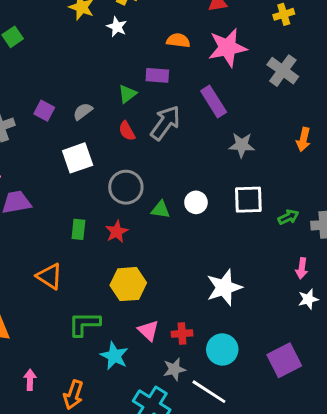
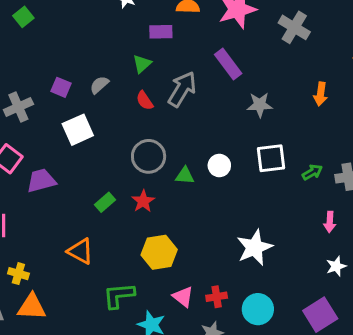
purple rectangle: (157, 75) -> (161, 32), moved
white square: (78, 158) -> (78, 130), moved
green rectangle: (78, 229) -> (105, 202), turned 48
white star: (308, 299) -> (336, 266), moved

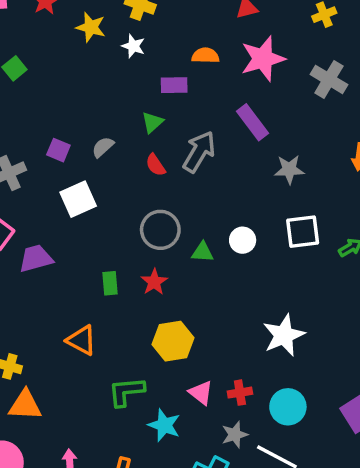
green rectangle: (105, 202) -> (110, 283), turned -54

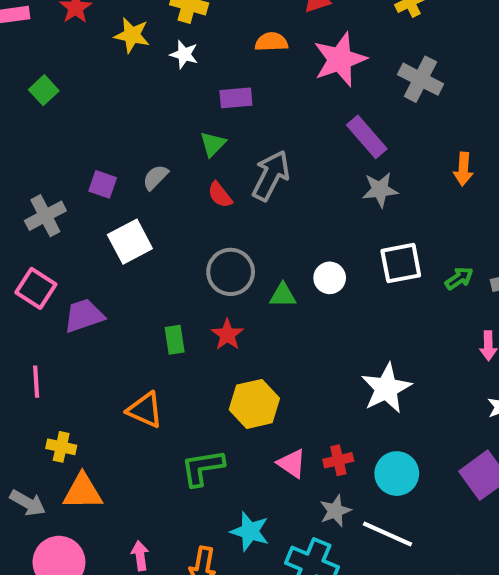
orange semicircle: (205, 56) -> (271, 42), moved
purple rectangle: (252, 122) -> (367, 137), moved
cyan star: (164, 425) -> (250, 531), moved

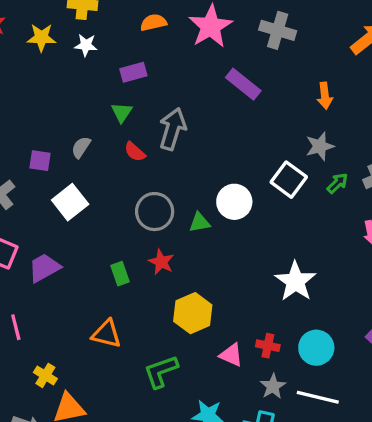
gray star: (380, 190) -> (320, 146), moved
white square: (401, 263) -> (289, 180), turned -32
white circle: (330, 278) -> (234, 202), size x1.4
yellow cross: (61, 447) -> (45, 375), turned 30
red cross: (338, 460) -> (268, 346), turned 35

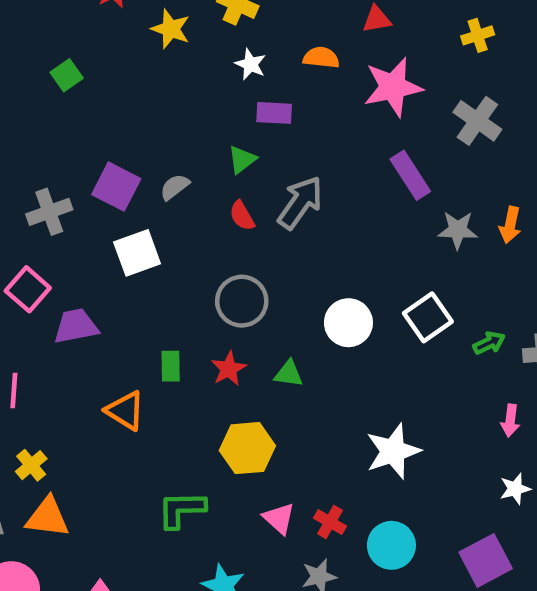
white star: (86, 45) -> (250, 64), moved
gray star: (320, 146) -> (458, 230), moved
purple square: (40, 161) -> (116, 187), size x1.5
green triangle: (200, 222) -> (289, 374), moved
orange triangle: (107, 334) -> (125, 411), moved

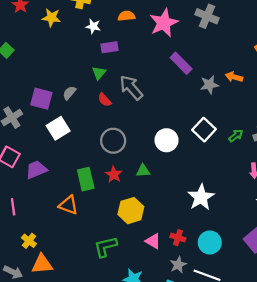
gray cross: (477, 121) -> (207, 16), moved
gray arrow: (300, 203) -> (131, 88), turned -64
orange arrow: (510, 225) -> (234, 77), turned 105
green rectangle: (171, 366) -> (86, 179), size x1.5

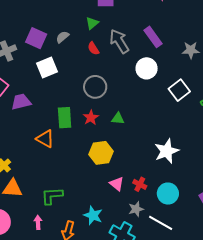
purple rectangle: (181, 63) -> (153, 37), moved
white circle: (166, 140) -> (147, 68), moved
green L-shape: (105, 247) -> (52, 196), moved

